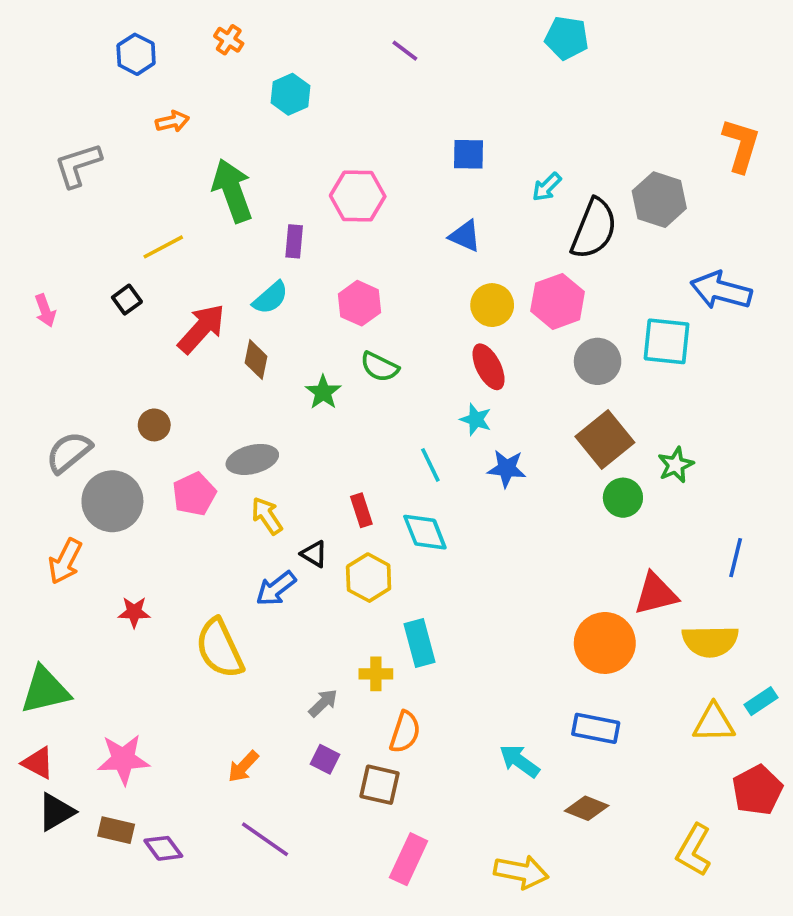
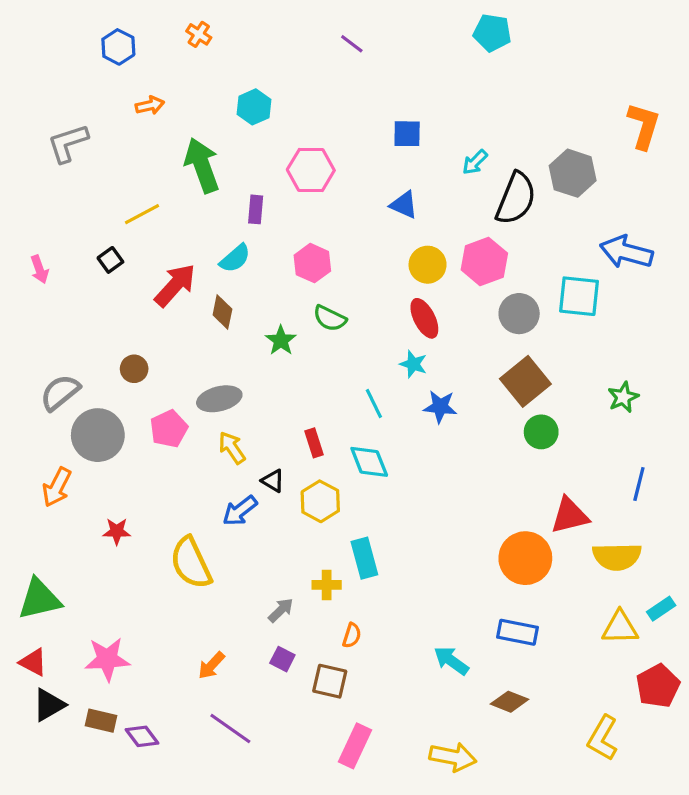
cyan hexagon: (290, 94) -> (254, 107), moved
green star: (676, 465) -> (623, 397), moved
orange semicircle: (405, 732) -> (352, 635), size x0.7

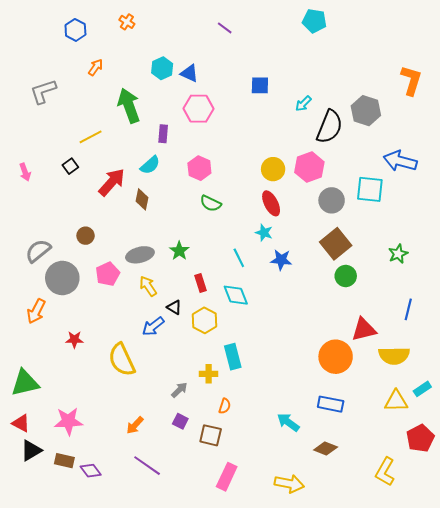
orange arrow: (150, 105) -> (96, 67), turned -42
blue triangle: (404, 205) -> (189, 73), moved
green star: (281, 340) -> (179, 251), moved

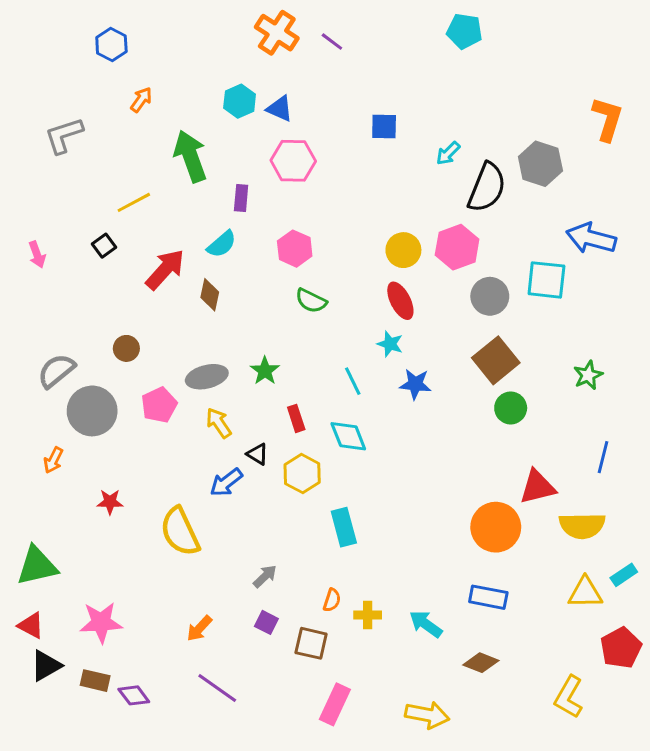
orange cross: (127, 22) -> (277, 33), moved, size x1.8
orange arrow: (36, 311) -> (53, 460), size x0.7
yellow cross: (209, 374) -> (368, 615), moved

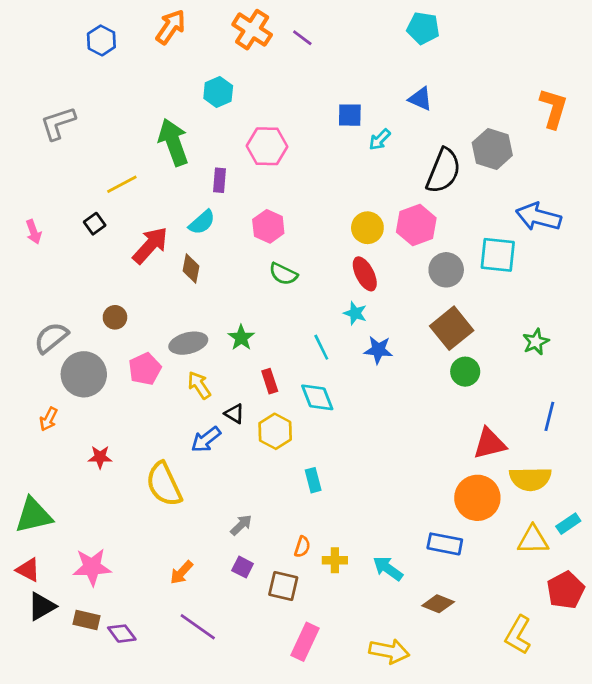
orange arrow: (141, 100) -> (171, 27), moved, size x1.5
blue triangle: (280, 109) -> (420, 99), moved
cyan arrow: (448, 153) -> (380, 140), moved
cyan rectangle: (344, 527) -> (313, 480), size x0.7
orange circle: (496, 527) -> (477, 498), moved

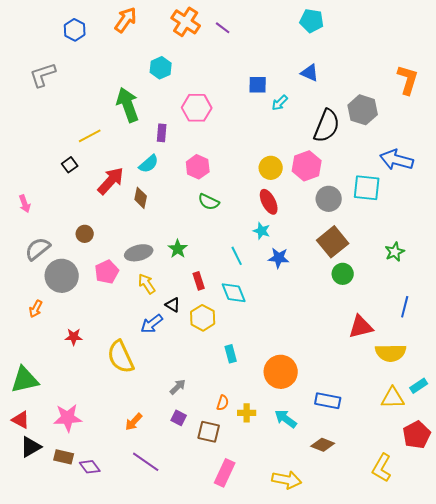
gray L-shape: (58, 123) -> (43, 75), moved
pink arrow: (34, 232) -> (25, 204), moved
orange circle: (477, 498) -> (281, 372), moved

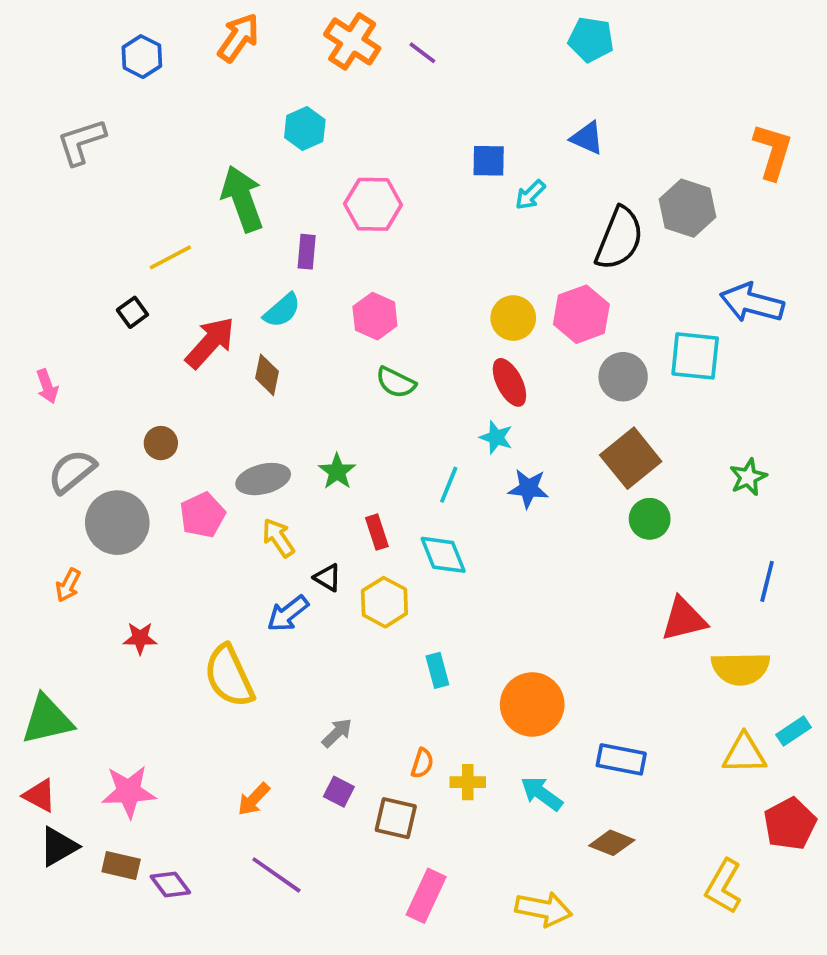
cyan line: (237, 256) -> (449, 485), turned 48

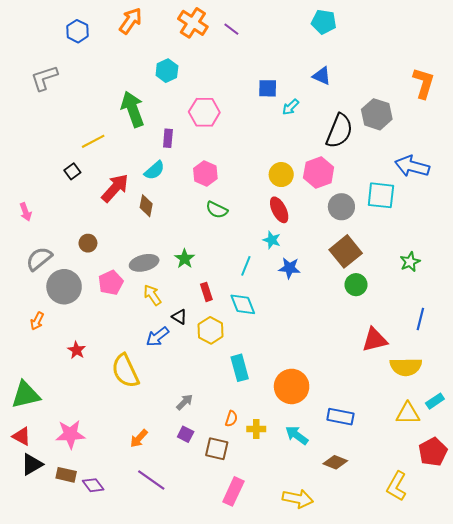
red star: (140, 638) -> (77, 350), turned 30
cyan rectangle: (437, 670) -> (240, 368), size x1.4

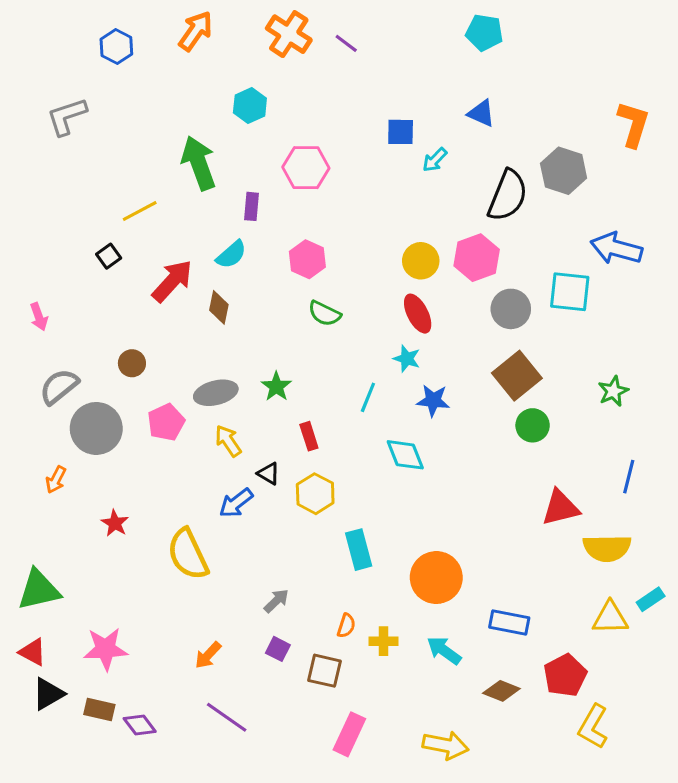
cyan diamond: (243, 304) -> (405, 455), moved
red pentagon: (433, 452) -> (565, 675), moved

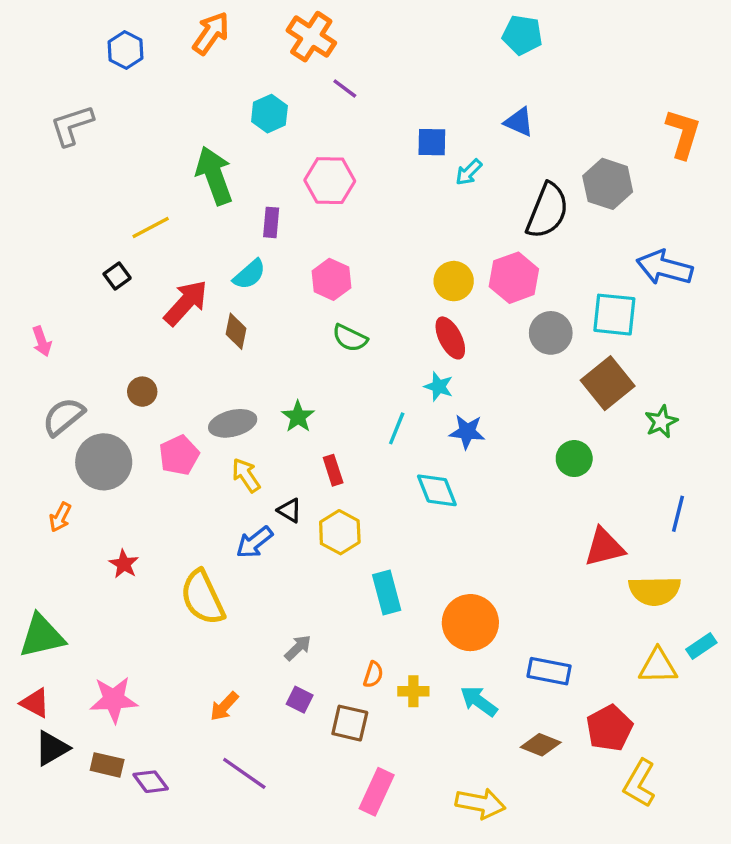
purple line: (346, 43) -> (345, 88), moved
brown square: (517, 376) -> (608, 383), moved

